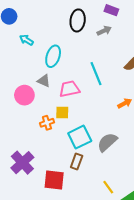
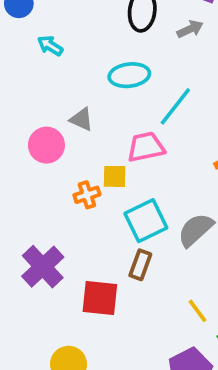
cyan ellipse: (53, 56) -> (129, 75), moved, turned 65
cyan line: (96, 74) -> (175, 106), turned 60
pink trapezoid: (69, 89) -> (146, 147), moved

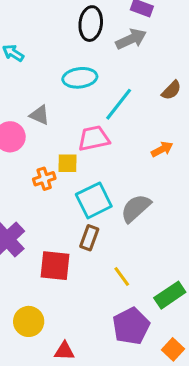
gray arrow: (190, 29) -> (131, 39), size x1.4
yellow line: (197, 311) -> (122, 276), moved

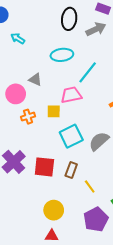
orange cross: (44, 179) -> (28, 117), moved
brown rectangle: (89, 238) -> (71, 170), moved
red square: (55, 266) -> (44, 167), moved
yellow circle: (29, 321) -> (54, 210), moved

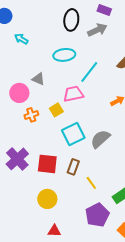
yellow square: (54, 111) -> (56, 110), turned -32
yellow circle: (54, 210) -> (47, 199), moved

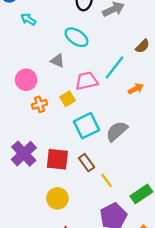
cyan ellipse: (64, 55) -> (76, 37), turned 40
cyan line: (89, 72) -> (115, 67), moved
gray triangle: (38, 79) -> (57, 61), moved
brown rectangle: (73, 167) -> (87, 163), turned -56

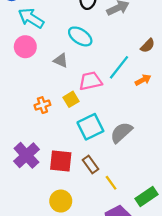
cyan arrow: (28, 19) -> (31, 18), size x1.6
pink circle: (26, 80) -> (25, 47), moved
orange arrow: (136, 89) -> (143, 80), moved

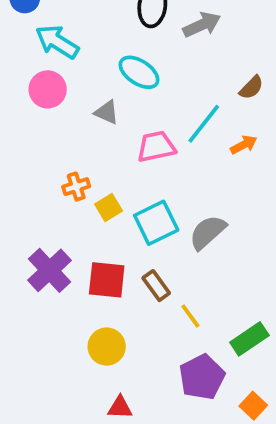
yellow square: (71, 99) -> (109, 208), moved

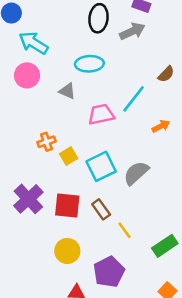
cyan ellipse: (139, 72) -> (89, 64), turned -36
orange arrow: (244, 145) -> (161, 126), moved
purple pentagon: (202, 377) -> (109, 272), moved

